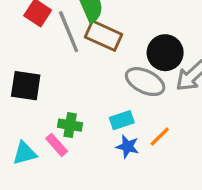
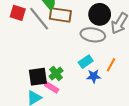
black square: (26, 86) -> (38, 77), moved
green cross: (70, 125) -> (56, 73), turned -32

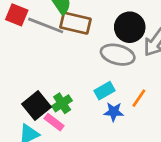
gray line: (39, 19) -> (46, 25), turned -35
black square: (38, 77) -> (37, 105), turned -36

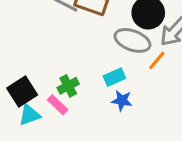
orange line: (139, 98) -> (157, 61), moved
black square: (37, 105) -> (22, 91), moved

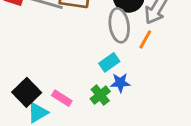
gray ellipse: (132, 40) -> (119, 25), turned 72
green cross: (68, 86) -> (100, 95), moved

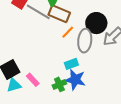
orange line: (145, 39) -> (68, 32), moved
blue star: (120, 83) -> (75, 80), size x1.5

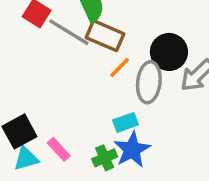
blue star: (75, 80) -> (132, 150), turned 30

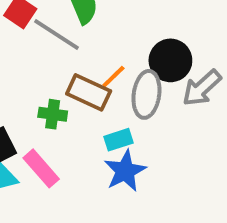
brown rectangle: (105, 36) -> (89, 92), moved
pink rectangle: (59, 149) -> (41, 168), size x1.4
green cross: (105, 158) -> (53, 114), moved, turned 30

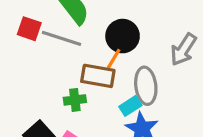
black circle: (170, 60) -> (123, 36), moved
gray ellipse: (146, 94) -> (146, 86), moved

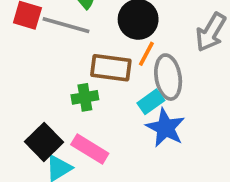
orange line: (114, 59) -> (146, 54), moved

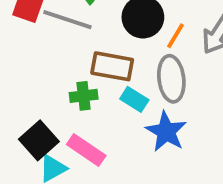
orange line: (146, 54) -> (176, 36), moved
cyan rectangle: (151, 102) -> (134, 99), moved, turned 65

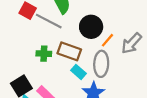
green cross: (84, 96) -> (44, 54), moved

